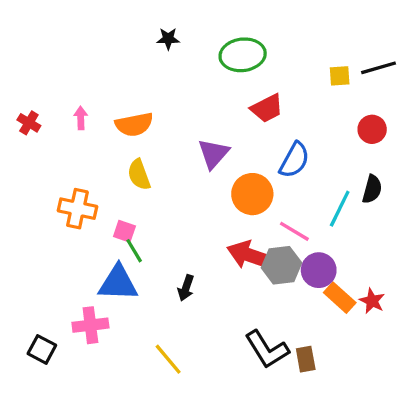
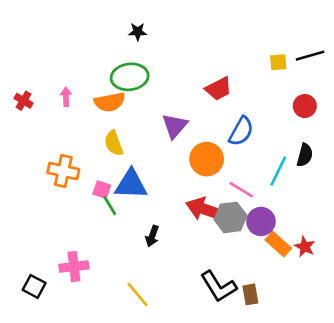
green ellipse: (243, 55) -> (130, 77), moved
blue triangle: (118, 283) -> (131, 184), moved

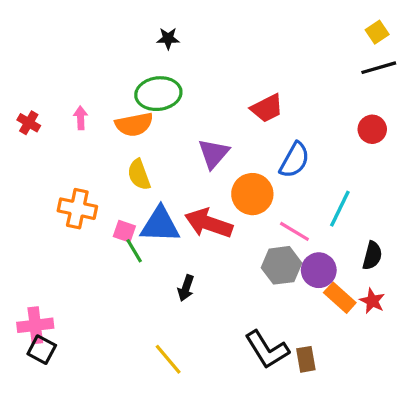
yellow square: (278, 62) -> (377, 32), moved, turned -30
black semicircle: (305, 155) -> (372, 256), moved
red arrow: (205, 210) -> (209, 223), moved
pink cross: (74, 267) -> (35, 325), moved

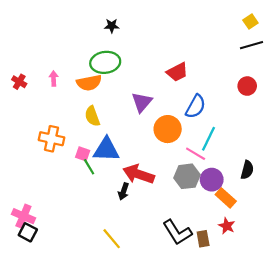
cyan line: (340, 209) -> (208, 139), moved
red arrow: (209, 223) -> (139, 174), moved
red star: (372, 301) -> (227, 226), moved
pink cross: (35, 325) -> (23, 216), turned 30

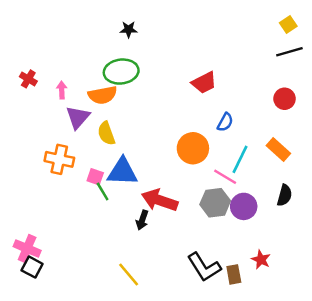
red cross: (19, 82) -> (28, 79), moved
purple triangle: (142, 102) -> (78, 117), moved
blue semicircle: (196, 106) -> (225, 122), size x0.7
orange rectangle: (226, 198) -> (278, 149), moved

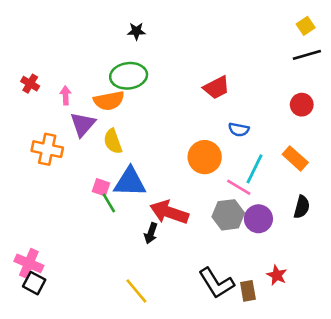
blue semicircle: (225, 122) -> (239, 130), turned 72
orange cross: (59, 159) -> (47, 149), moved

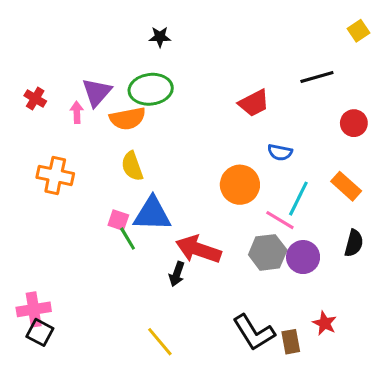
black line: (307, 55) -> (317, 77), moved
purple triangle: (83, 124) -> (97, 92), moved
pink cross: (29, 263) -> (34, 309), turned -32

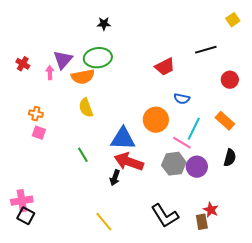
orange cross: (55, 175) -> (36, 114), size x0.6
blue triangle: (152, 214) -> (123, 139), moved
pink square: (118, 220) -> (39, 133), moved
brown rectangle: (291, 342) -> (202, 222), moved

